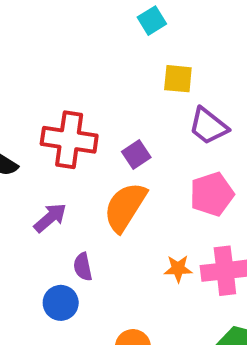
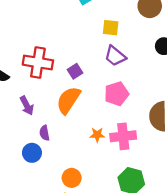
yellow square: (178, 79) -> (111, 28), moved
purple arrow: (50, 218) -> (27, 106), turned 102

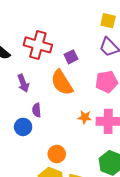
orange semicircle: (68, 100) -> (62, 83), turned -72

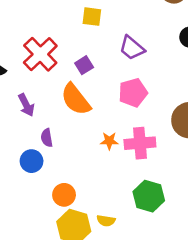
yellow square: (108, 21) -> (92, 17), moved
red cross: (38, 45) -> (40, 54), turned 36
orange circle: (57, 154) -> (64, 195), moved

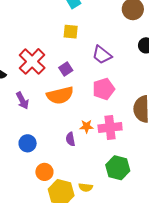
orange semicircle: (76, 99) -> (60, 95), turned -64
purple semicircle: (47, 138) -> (70, 139), moved
orange circle: (64, 195) -> (44, 172), moved

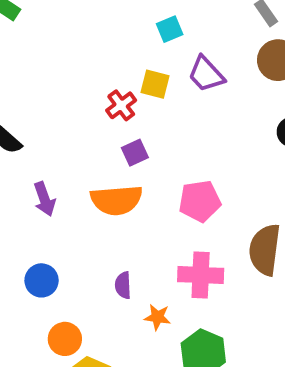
purple trapezoid: (102, 55) -> (206, 74), moved
red cross: (32, 61) -> (121, 105), moved, size x0.6
orange star: (87, 126) -> (157, 317), moved

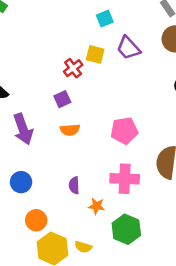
purple square: (135, 153) -> (62, 99), moved
purple arrow: (44, 199) -> (23, 129), size x1.4
orange semicircle: (116, 200) -> (70, 130), size x0.6

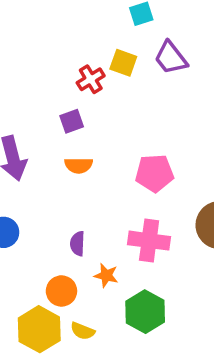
orange circle: (36, 220) -> (61, 291), moved

